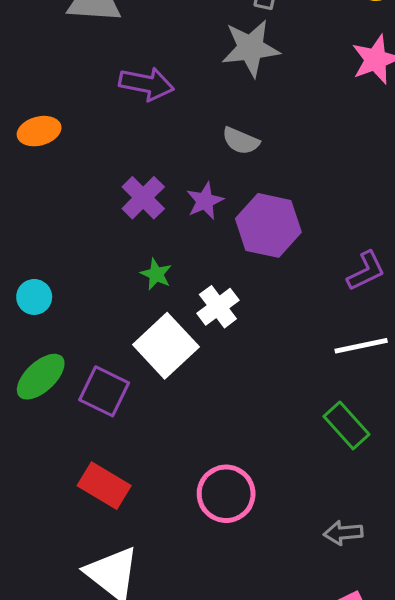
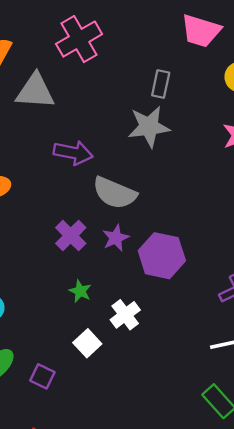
gray semicircle: (241, 141) -> (115, 193), moved, size x1.6
white square: (166, 346) -> (87, 343), size x0.6
purple square: (104, 391) -> (42, 376), size x0.7

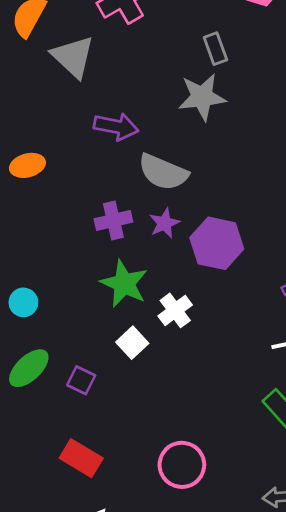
gray rectangle: (161, 84) -> (215, 49), turned -32
gray triangle: (35, 91) -> (73, 57), turned 39
purple cross: (71, 236) -> (113, 220), turned 32
green star: (80, 291) -> (124, 284), size x1.8

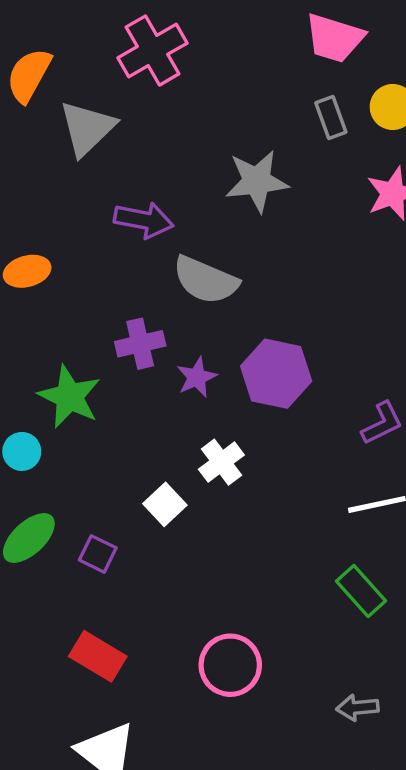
gray rectangle: (215, 49) -> (331, 118), moved
gray triangle: (73, 57) -> (87, 128), turned 33
purple star: (164, 223) -> (197, 377), moved
green star: (124, 284) -> (69, 397), moved

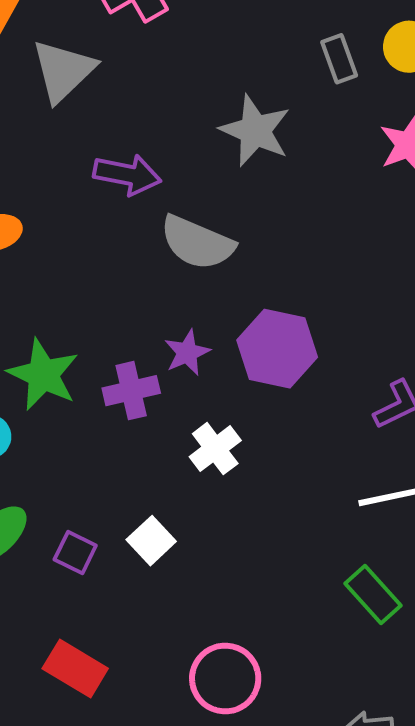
gray star: (257, 181) -> (255, 131), turned 30
purple cross: (140, 344) -> (131, 391), moved
white square: (165, 504) -> (151, 541), moved

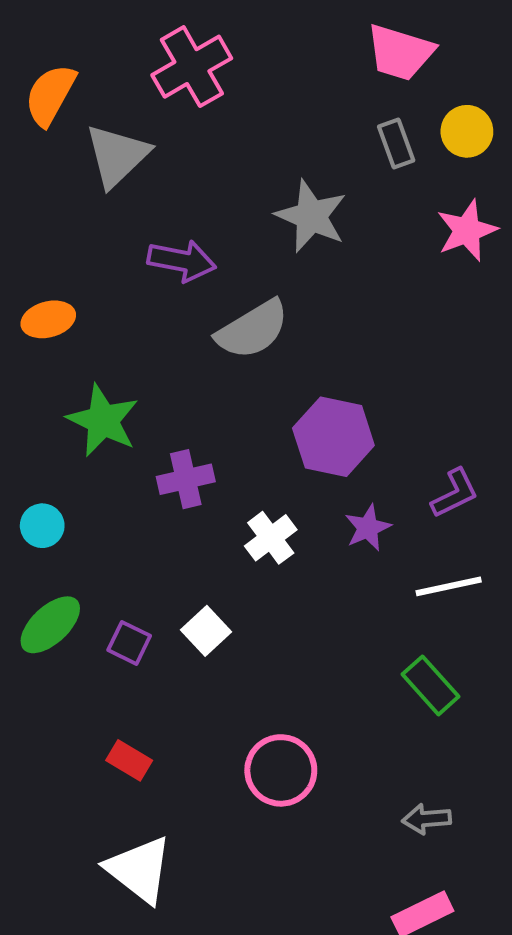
gray semicircle: (197, 243) -> (253, 330), turned -54
purple star: (187, 353) -> (368, 528), moved
green star: (43, 375) -> (103, 421), moved
red rectangle: (75, 669) -> (129, 760), size x0.7

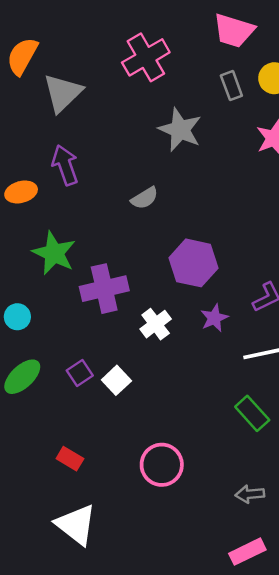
pink cross: (192, 67) -> (146, 57), moved
purple arrow: (182, 261) -> (65, 165), moved, turned -120
gray semicircle: (253, 330) -> (145, 198), size x0.6
purple cross: (186, 479) -> (104, 289), size x1.4
purple square: (129, 643) -> (80, 373), moved, turned 30

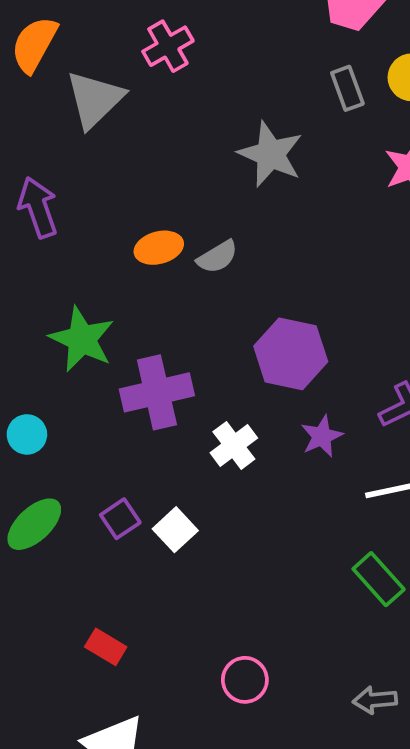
pink cross: (146, 57) -> (168, 46), moved, size x0.7
purple arrow: (65, 165) -> (38, 207), moved
orange ellipse: (21, 192) -> (159, 248), moved
pink circle: (162, 465) -> (245, 680), moved, size x0.7

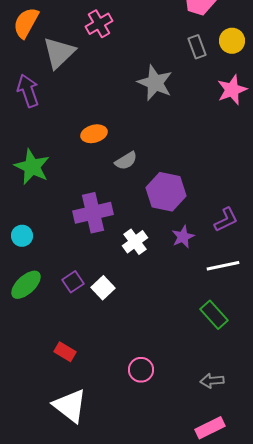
purple arrow: (38, 207) -> (28, 91), moved
gray semicircle: (217, 257) -> (126, 161), moved
green star: (82, 339) -> (32, 167), moved

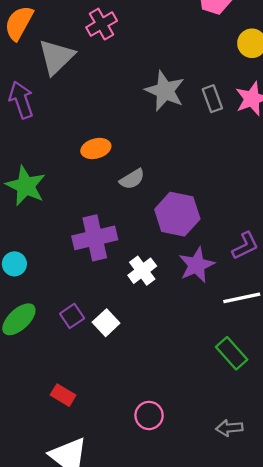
gray rectangle: (197, 47) -> (212, 99), moved
purple star: (183, 237) -> (197, 265), size x1.4

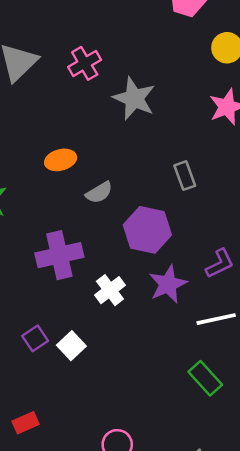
pink cross: (102, 24) -> (85, 63), moved
gray rectangle: (212, 99) -> (185, 176), moved
red rectangle: (63, 395) -> (26, 423), turned -55

